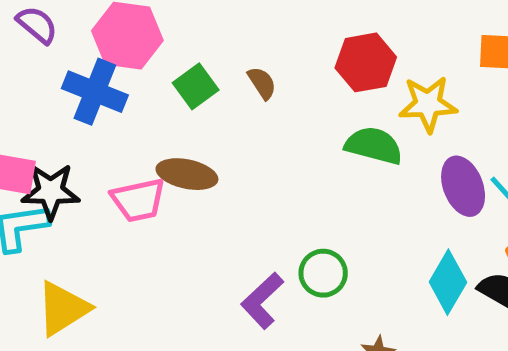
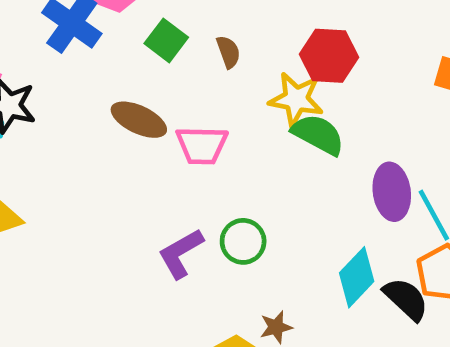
green square: (196, 86) -> (166, 40), turned -30
yellow star: (428, 104) -> (296, 99), moved
pink trapezoid: (138, 200) -> (202, 145), moved

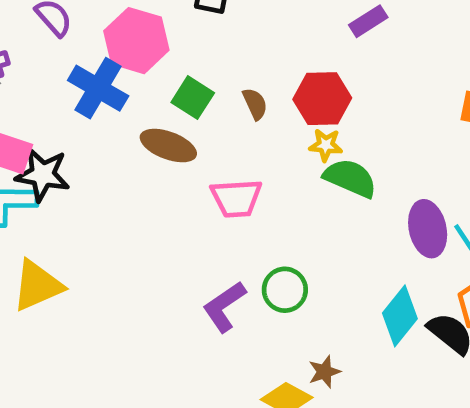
red hexagon: (329, 56) -> (322, 99), moved
yellow star: (296, 99) -> (326, 145), size x0.6
brown ellipse: (139, 120) -> (168, 146), moved

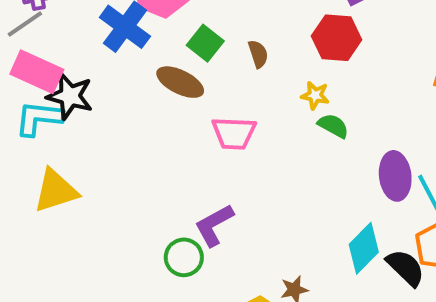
red hexagon: (322, 99) -> (337, 38), moved
green semicircle: (350, 178) -> (333, 126), size x0.7
green circle: (285, 290) -> (184, 257), moved

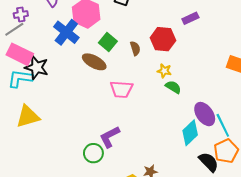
red hexagon: (337, 38) -> (163, 39), moved
purple ellipse: (395, 176) -> (205, 114), turned -30
cyan diamond: (364, 248) -> (190, 133), moved

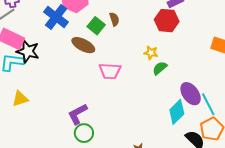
red hexagon: (163, 39) -> (167, 21), moved
brown semicircle: (135, 48) -> (114, 19), moved
green semicircle: (173, 87) -> (160, 68), turned -70
yellow triangle: (28, 116) -> (20, 99), size x0.7
purple L-shape: (110, 137) -> (78, 114), moved

